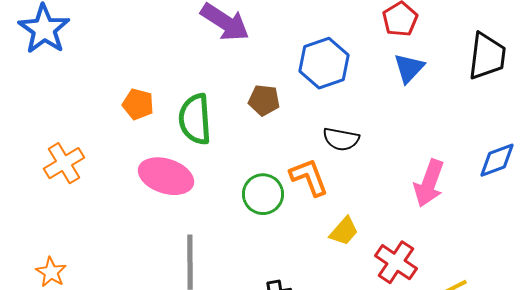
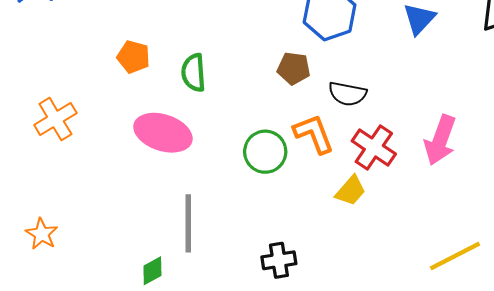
brown pentagon: (264, 100) -> (294, 68), moved
green semicircle: (195, 119) -> (194, 73), size x0.7
red cross: (396, 262) -> (374, 147), moved

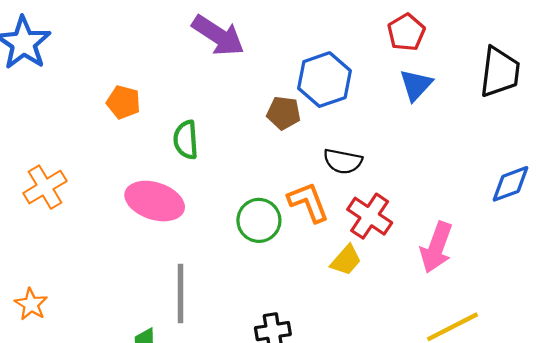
orange pentagon: (133, 57) -> (123, 102), moved
brown pentagon: (294, 68) -> (284, 113), moved
pink arrow: (440, 140) -> (436, 247), moved

